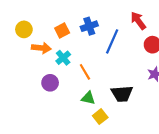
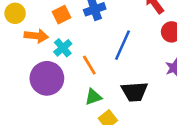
blue line: (112, 41) -> (122, 45), moved
purple circle: (50, 83) -> (47, 78), size x1.6
green triangle: (88, 98) -> (93, 97), turned -32

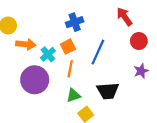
orange square: (61, 15) -> (68, 47), moved
orange line: (89, 65) -> (70, 69), turned 42

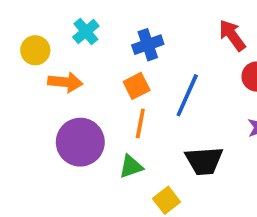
cyan cross: (48, 54) -> (86, 32), moved
green triangle: (73, 95) -> (131, 167), moved

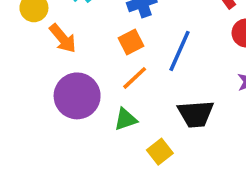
orange arrow: (65, 82) -> (63, 38), turned 44
orange line: (140, 123) -> (135, 78), turned 36

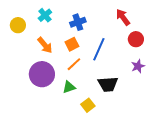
orange arrow: (63, 38) -> (45, 45), moved

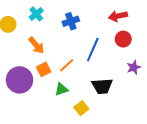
red arrow: (123, 17) -> (118, 16), turned -66
red circle: (136, 39) -> (123, 39), moved
orange square: (72, 44) -> (44, 69), moved
purple circle: (42, 74) -> (20, 80), moved

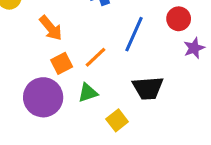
purple star: (134, 67) -> (194, 48), moved
purple circle: (20, 80) -> (43, 97), moved

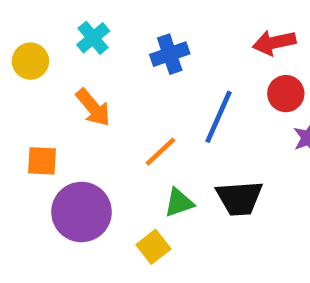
orange square: (62, 63) -> (42, 161), moved, turned 30
green triangle: (88, 93) -> (179, 203), moved
yellow square: (117, 120) -> (153, 247), moved

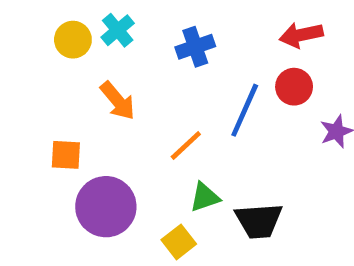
yellow circle: (30, 61) -> (73, 40), moved
red circle: (286, 94) -> (294, 87), moved
black trapezoid: (239, 198) -> (259, 221), moved

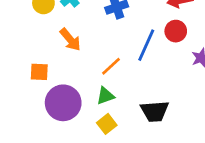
green triangle: (205, 197) -> (105, 96), moved

